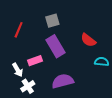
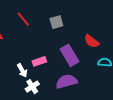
red line: (19, 30) -> (23, 19), moved, turned -63
purple rectangle: (55, 46) -> (69, 55), moved

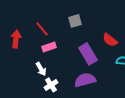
red line: (23, 19) -> (42, 29), moved
pink rectangle: (39, 61) -> (49, 47), moved

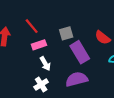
gray square: (75, 21) -> (66, 33), moved
white arrow: (41, 69) -> (45, 64), moved

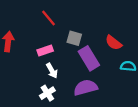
red line: (32, 26) -> (49, 18), moved
gray square: (66, 33) -> (74, 38), turned 32

